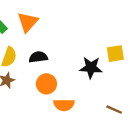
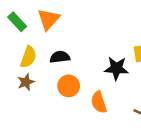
orange semicircle: (64, 105) -> (99, 102), moved, turned 72

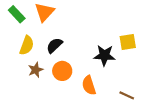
black semicircle: (60, 57) -> (54, 45), turned -36
brown star: (26, 82) -> (36, 70), moved

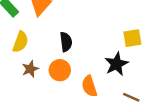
black semicircle: (54, 45) -> (66, 42), moved, turned 126
black star: (104, 55) -> (116, 64), moved, turned -30

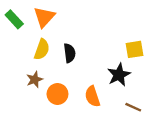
yellow semicircle: (20, 42) -> (42, 49), moved
orange circle: (60, 70) -> (57, 94), moved

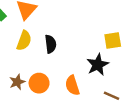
brown star: (35, 80) -> (17, 82), moved

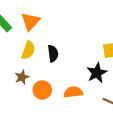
brown star: (17, 82) -> (22, 77), moved
orange semicircle: (72, 85) -> (73, 92), turned 102

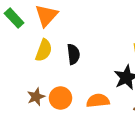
brown star: (22, 77) -> (36, 97), moved

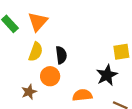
orange circle: (60, 98) -> (50, 76), moved

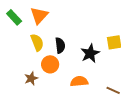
yellow semicircle: (36, 52) -> (37, 42), turned -42
black star: (107, 75) -> (90, 53), moved

